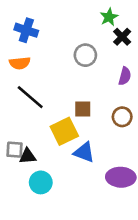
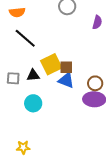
brown square: (83, 109) -> (66, 67), moved
brown circle: (122, 117) -> (95, 83), moved
black triangle: (28, 156) -> (33, 75), moved

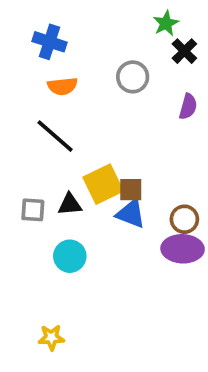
orange semicircle: (17, 12) -> (62, 86), moved

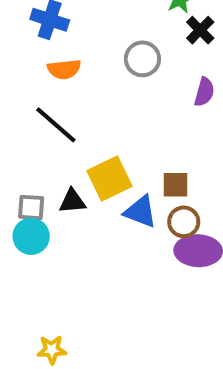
brown square: (131, 190) -> (175, 185), moved
brown circle: (184, 219) -> (184, 222), moved
cyan circle: (70, 256) -> (31, 236), moved

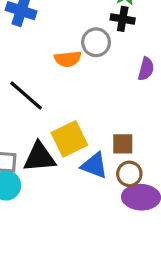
black cross: (200, 30) -> (123, 19), moved, turned -35
orange semicircle: (64, 69) -> (68, 59), moved
black triangle: (72, 201) -> (39, 157), size x1.5

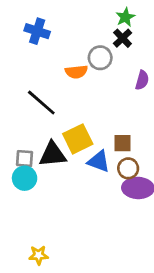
black cross: (123, 19) -> (123, 38), turned 36

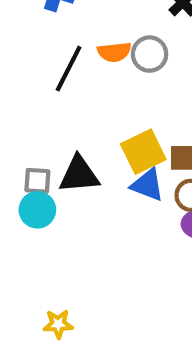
gray circle: (100, 58) -> (150, 54), moved
black line: (41, 103) -> (69, 69), moved, turned 76
yellow square: (78, 139) -> (143, 152), moved

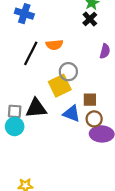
gray circle: (150, 54) -> (68, 72), moved
yellow square: (143, 152) -> (60, 86), moved

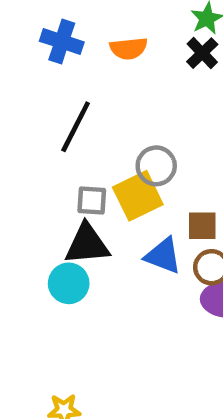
orange semicircle: (54, 45) -> (129, 48), moved
gray square: (15, 111) -> (92, 200), moved
cyan circle: (15, 126) -> (69, 283), moved

